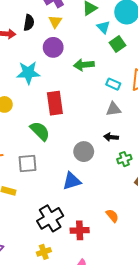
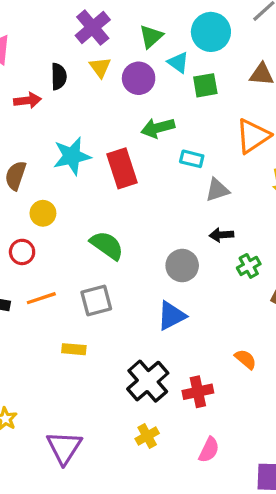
green square: (117, 44) -> (205, 85), turned 35
purple circle: (53, 47) -> (139, 78), moved
cyan rectangle: (113, 84) -> (192, 159), moved
red rectangle: (55, 103) -> (122, 168), moved

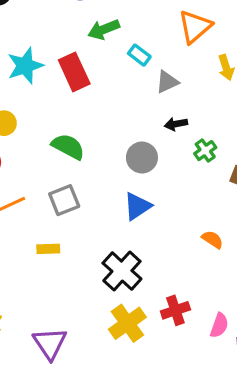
cyan rectangle: (192, 159) -> (139, 55), turned 30
red cross: (198, 392) -> (175, 310), moved
yellow cross: (147, 436) -> (127, 323), size x1.6
pink semicircle: (209, 450) -> (219, 325), moved

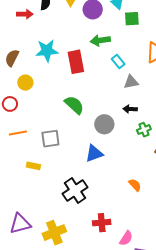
green semicircle: (68, 147) -> (74, 105), moved
yellow cross: (127, 323) -> (54, 233), moved
purple triangle: (50, 343) -> (20, 224), turned 35

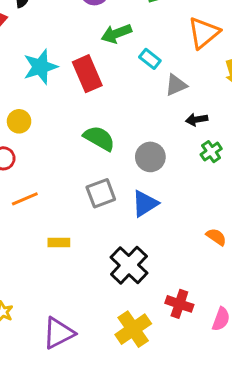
black arrow: (130, 109) -> (197, 119), moved
gray square: (50, 139) -> (101, 193), moved
red cross: (102, 223) -> (179, 304), turned 36
yellow cross: (54, 233) -> (133, 329), moved

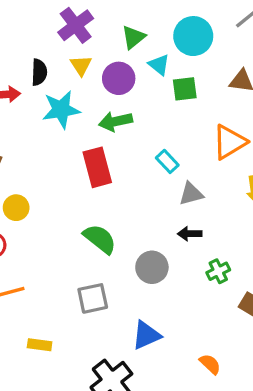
green arrow: (116, 34) -> (115, 121), moved
cyan star: (40, 67) -> (61, 110), moved
black arrow: (197, 119) -> (190, 234), moved
blue triangle: (145, 204) -> (146, 335), moved

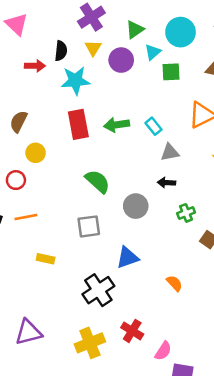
cyan triangle: (159, 65) -> (153, 52), turned 36
green arrow: (115, 121) -> (117, 125), moved
red rectangle: (97, 167) -> (78, 124), moved

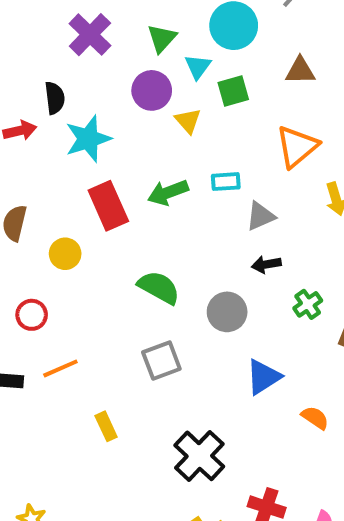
yellow triangle: (93, 48) -> (188, 121), moved
cyan rectangle: (153, 126) -> (226, 182), turned -42
yellow circle: (36, 153) -> (65, 254), moved
blue triangle: (127, 258) -> (263, 377), moved
yellow rectangle: (46, 259) -> (106, 426), turned 66

